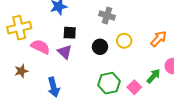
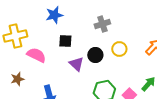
gray cross: (107, 15) -> (102, 24), turned -35
purple triangle: (65, 52) -> (76, 64), moved

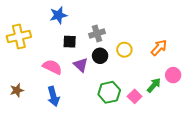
gray cross: (102, 24) -> (97, 33), moved
pink semicircle: (36, 55) -> (52, 67), moved
brown star: (17, 79) -> (17, 90), moved

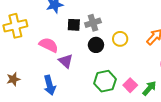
black square: (70, 42) -> (74, 25), moved
purple triangle: (81, 65) -> (66, 61), moved
pink semicircle: (52, 67) -> (49, 45), moved
green arrow: (154, 85) -> (149, 88), moved

